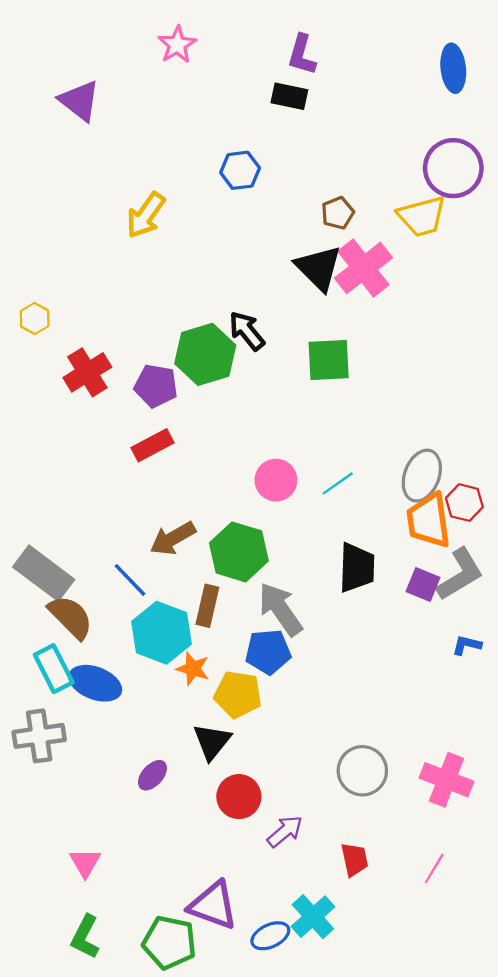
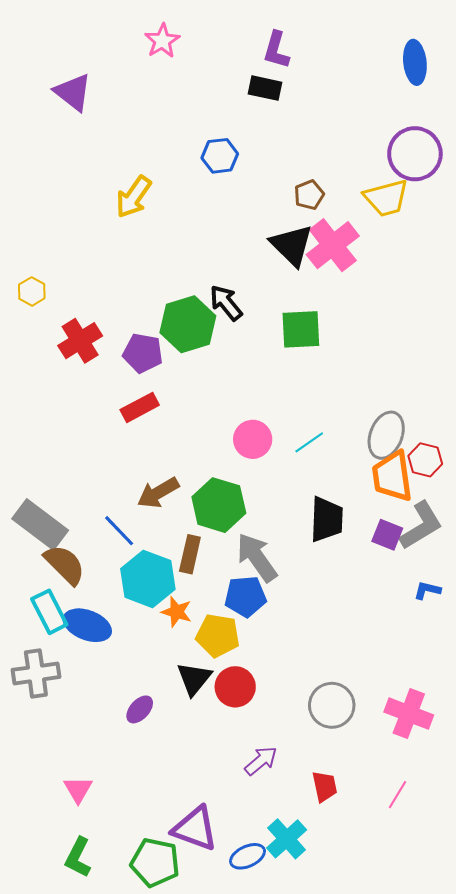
red circle: (239, 797) -> (235, 687), moved

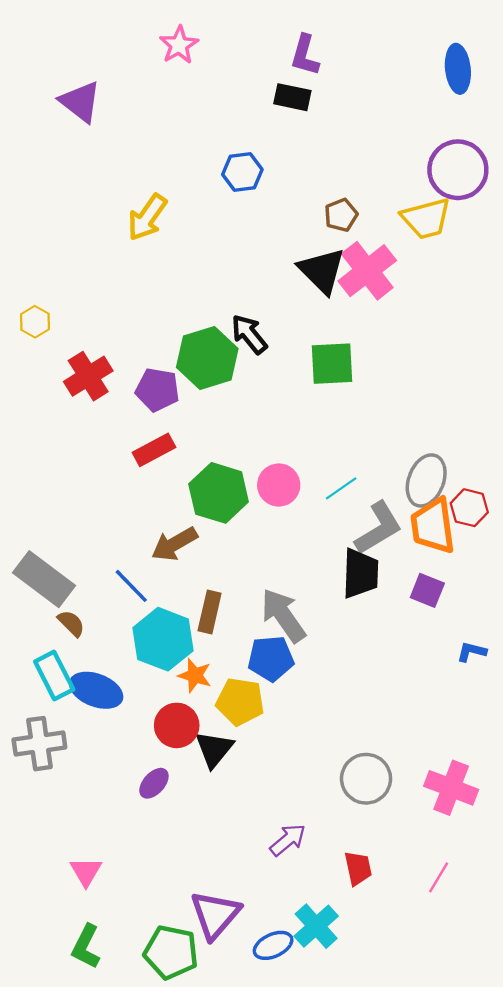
green hexagon: (219, 505) -> (219, 493), moved
gray L-shape: (421, 526) -> (379, 528), moved
brown semicircle: (65, 565) -> (71, 623), size x0.6
red circle: (235, 687) -> (177, 725), moved
purple triangle: (195, 829) -> (215, 915), turned 51

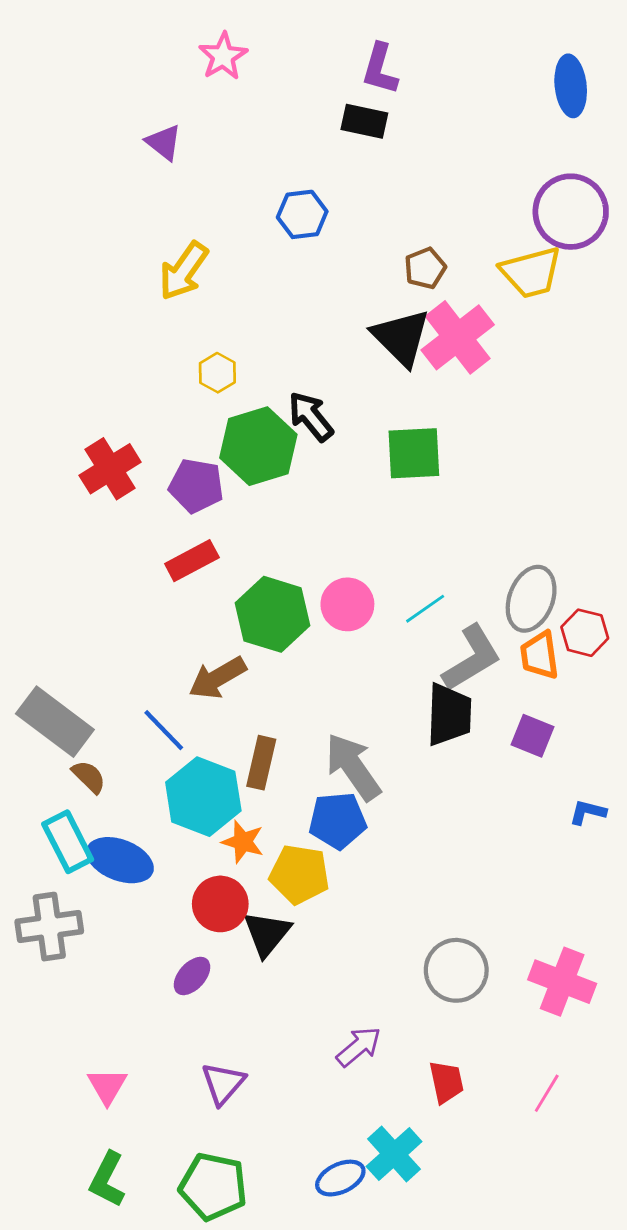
purple triangle: (80, 102) -> (164, 142), moved, size x0.7
yellow hexagon: (35, 322) -> (217, 373), moved
orange trapezoid: (433, 526) -> (540, 655), size x0.7
purple triangle: (215, 915) -> (223, 1083), moved, size x0.7

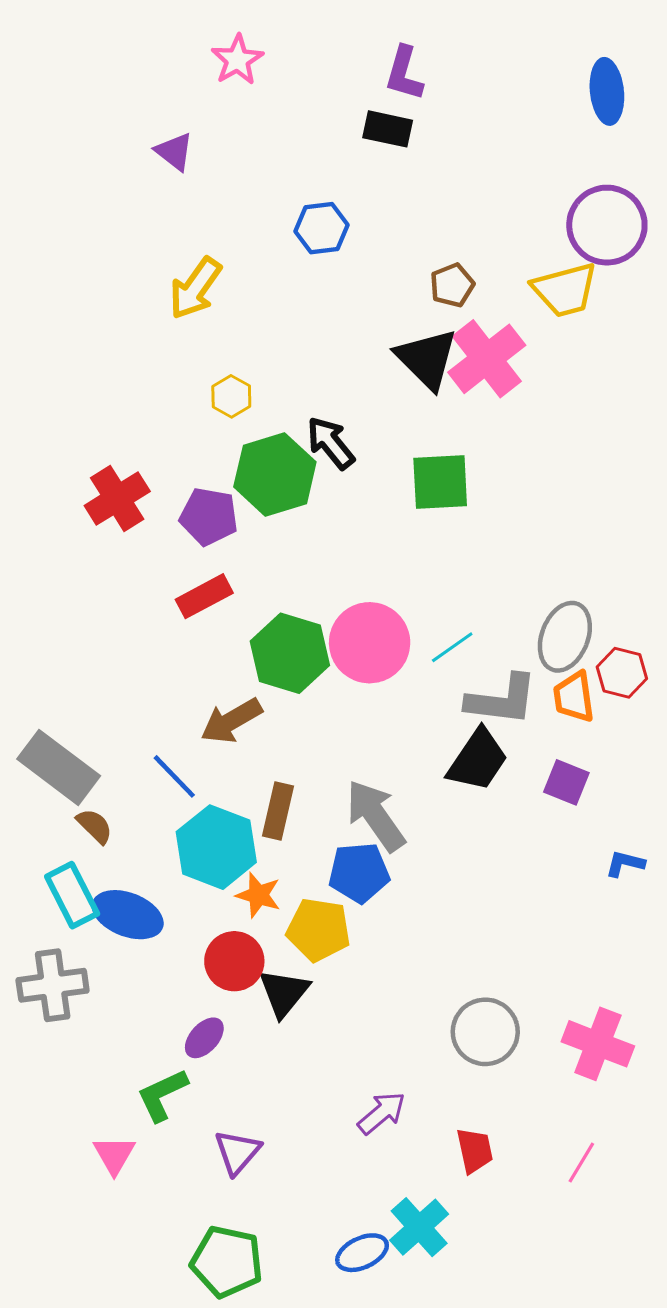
pink circle: (347, 604) -> (370, 643), size x1.4
gray L-shape: (472, 658) -> (502, 700), turned 38
black trapezoid: (449, 715) -> (478, 760), turned 32
green L-shape: (107, 1179) -> (162, 1095), moved, turned 38

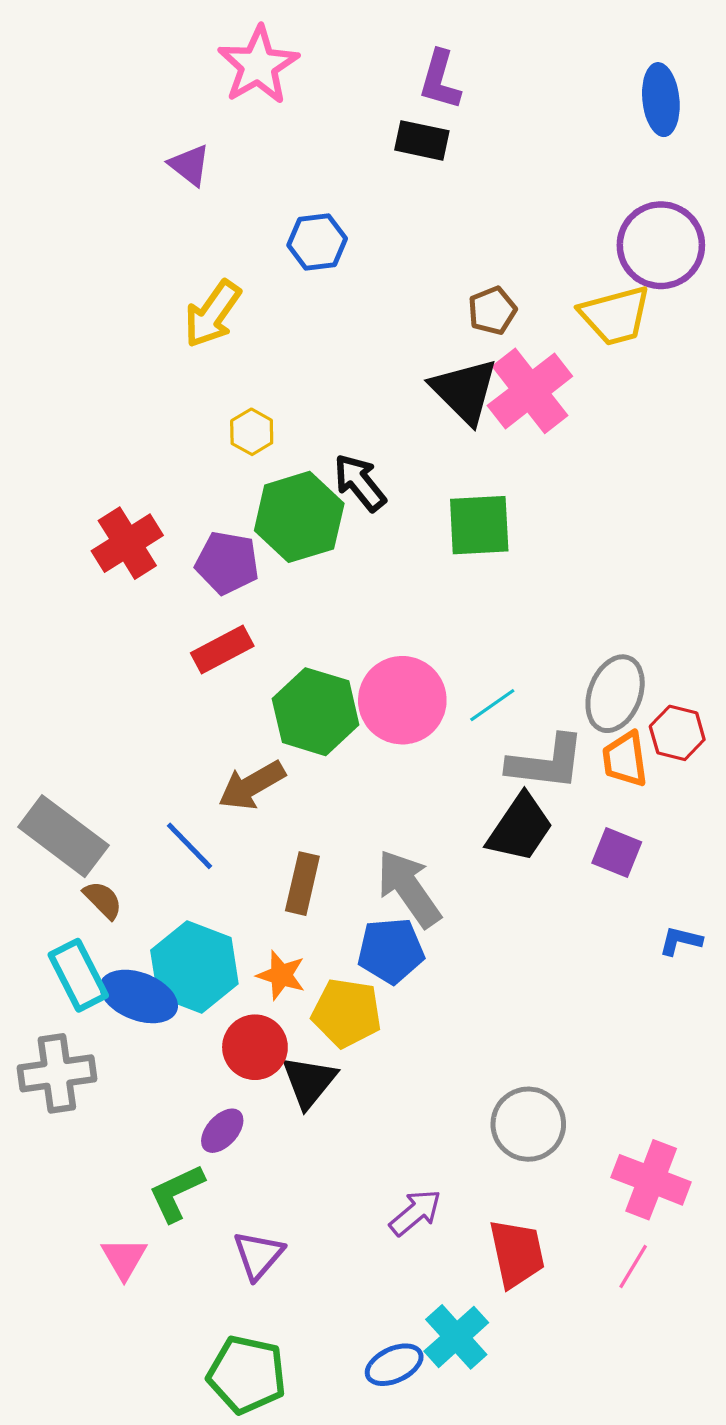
pink star: (237, 60) -> (258, 65), size x1.4
blue hexagon: (321, 228) -> (317, 242), moved
cyan hexagon: (216, 847) -> (194, 967), moved
pink cross: (598, 1044) -> (651, 1180), moved
red trapezoid: (475, 1151) -> (517, 1253), size x1.4

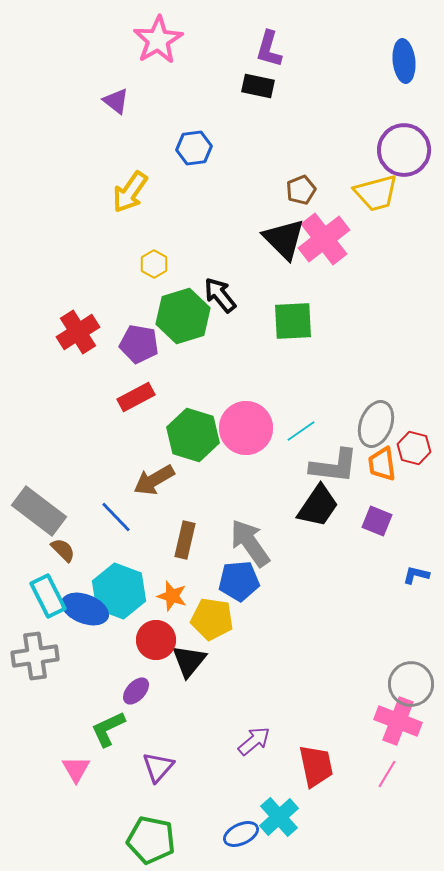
gray circle: (528, 1124) -> (411, 684), moved

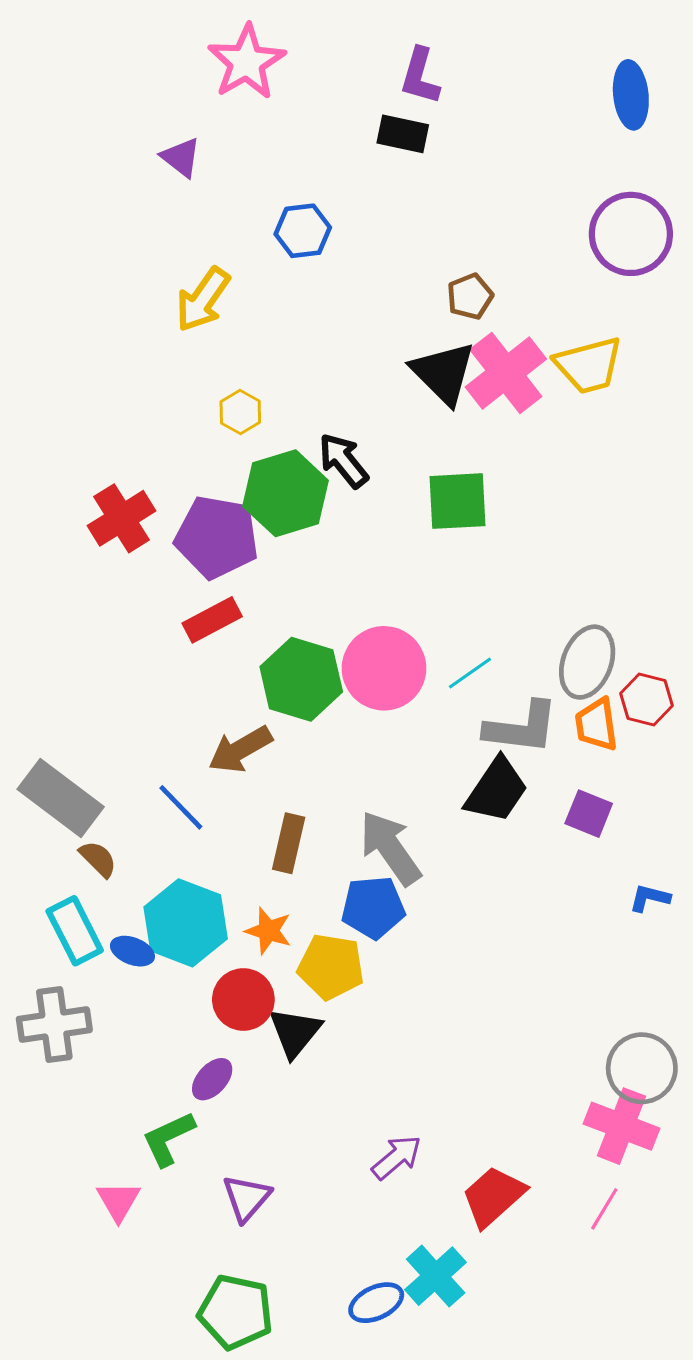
yellow trapezoid: (376, 193) -> (589, 365), moved
purple pentagon: (139, 344) -> (217, 537), size x1.4
blue ellipse: (85, 609) -> (132, 951), size x0.6
red trapezoid: (316, 766) -> (493, 1196), turned -120

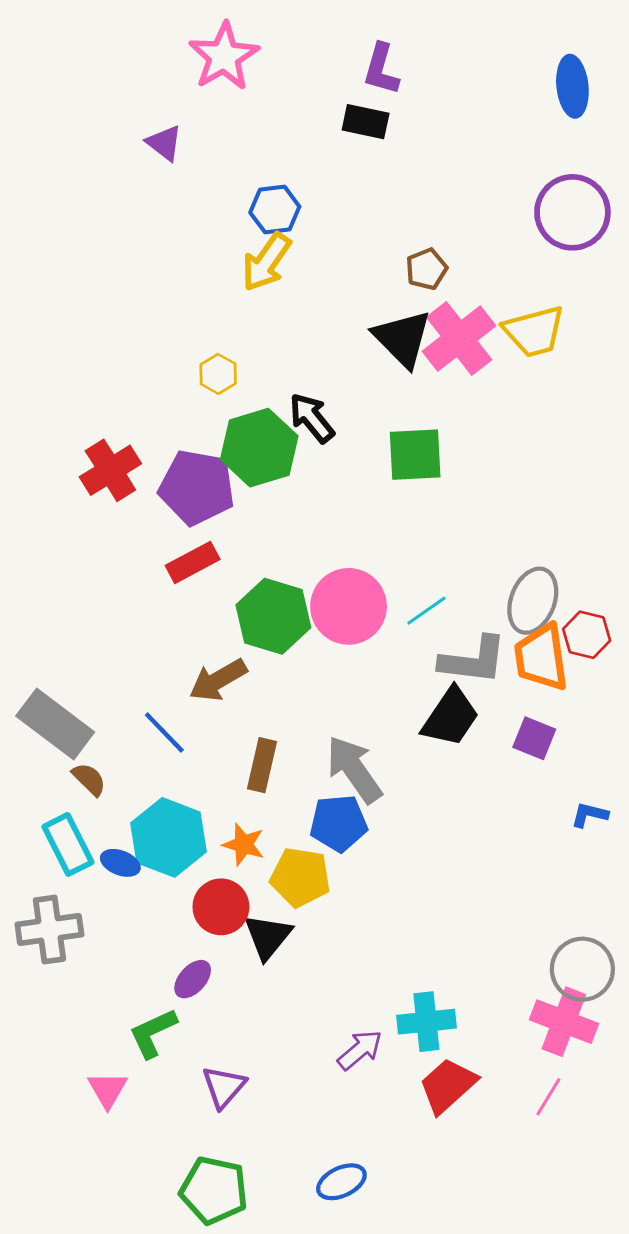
yellow arrow: (203, 300) -> (266, 262), moved
orange trapezoid: (596, 725) -> (541, 657), size x1.4
cyan cross: (436, 1276) -> (426, 1022), moved, turned 36

